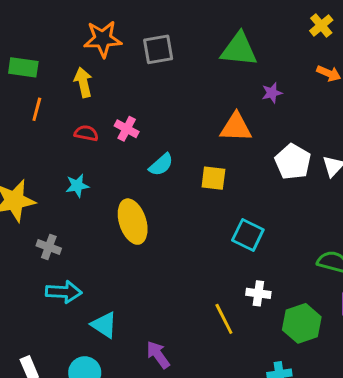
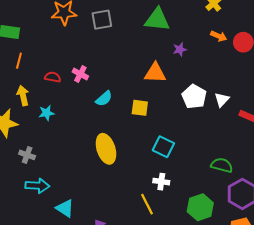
yellow arrow: (83, 82) -> (23, 96), moved
yellow ellipse: (133, 222) -> (106, 149), moved
white cross: (258, 293) -> (161, 182), moved

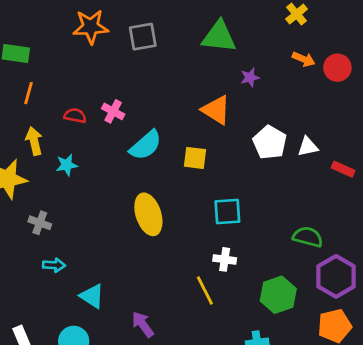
orange triangle: (155, 73) -> (216, 110), turned 30
cyan semicircle: (104, 99) -> (146, 145), size x1.4
white triangle: (222, 100) -> (308, 147), turned 35
cyan square: (163, 147) -> (227, 212), turned -30
cyan arrow: (37, 186) -> (54, 265), size x0.7

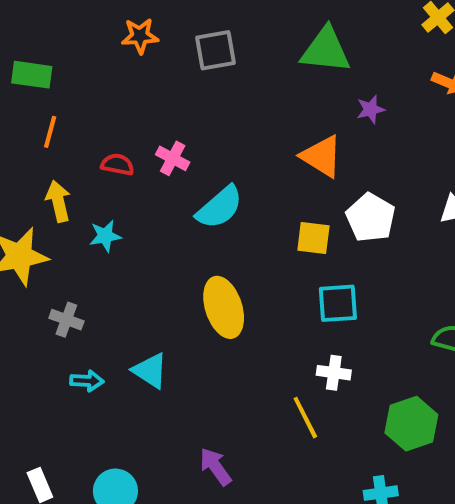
orange star: (91, 27) -> (140, 36), size x0.7
white pentagon: (270, 142) -> (371, 218), moved
yellow square: (195, 158) -> (313, 238), moved
cyan triangle: (92, 296) -> (150, 371), moved

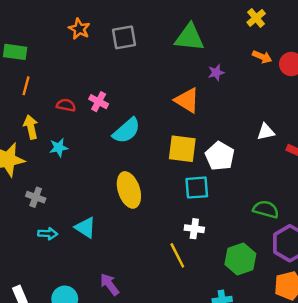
orange star: (140, 36) -> (79, 29), turned 30
white pentagon: (371, 218) -> (220, 156), moved
yellow square: (313, 238) -> (182, 149), size x1.4
purple arrow: (215, 467) -> (110, 284), moved

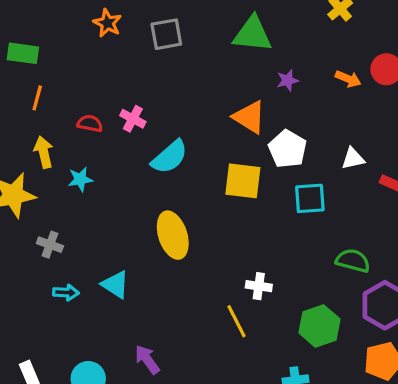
orange arrow: (262, 57) -> (348, 79), moved
white pentagon: (220, 156) -> (288, 149), moved
cyan square: (197, 188) -> (310, 198), moved

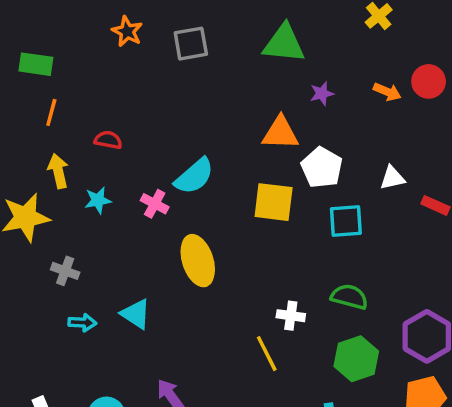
orange triangle: (249, 117) -> (280, 133), turned -30
pink cross: (133, 119) -> (155, 204), moved
green semicircle: (353, 261) -> (349, 297), moved

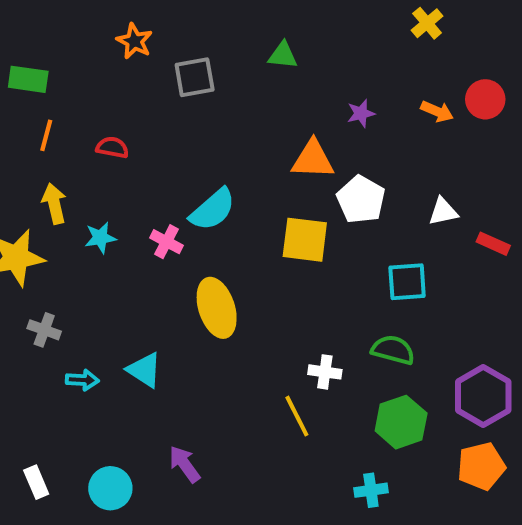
gray square: (191, 44) -> (195, 77), moved
green triangle: (284, 44) -> (283, 55), moved, size x0.6
red semicircle: (108, 140) -> (112, 147), moved
cyan square: (346, 221) -> (407, 282), moved
gray cross: (65, 271) -> (44, 330), moved

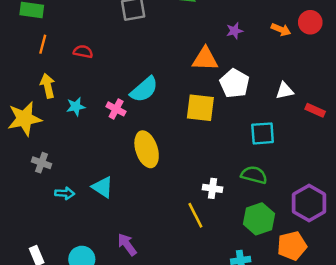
orange pentagon: (481, 466) -> (292, 246), moved

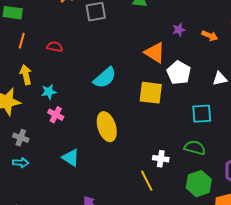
orange arrow: (281, 30) -> (210, 36), moved
orange triangle: (205, 59) -> (155, 53), turned 30
pink cross: (116, 109) -> (56, 115), moved
cyan arrow: (65, 193) -> (21, 163), moved

